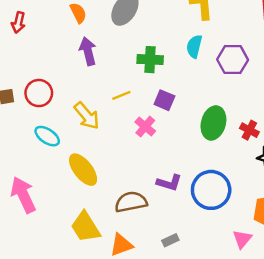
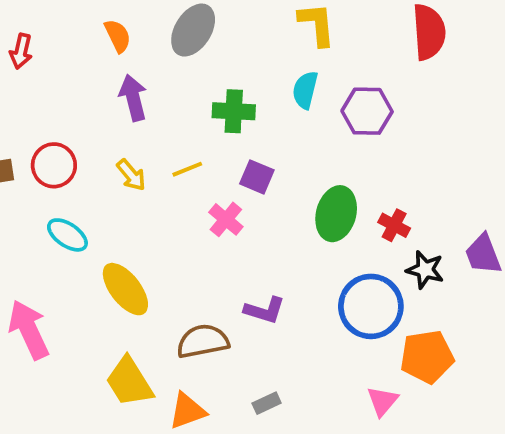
yellow arrow: (87, 116) -> (131, 175), moved, size x0.7
blue circle: (211, 190) -> (371, 306), moved

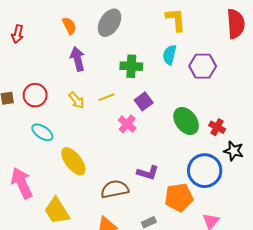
purple square: (257, 177) -> (144, 101), turned 30
green ellipse: (336, 214) -> (186, 121), turned -52
orange pentagon: (427, 357) -> (179, 197), moved
yellow trapezoid: (129, 382) -> (57, 211), moved

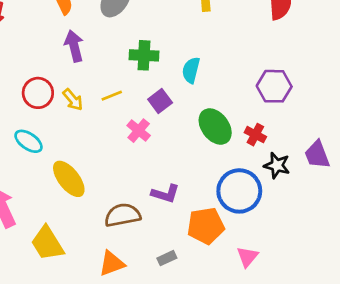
cyan semicircle: (170, 55) -> (191, 70), moved
purple hexagon: (203, 66) -> (274, 86), moved
red circle: (35, 95) -> (38, 93), moved

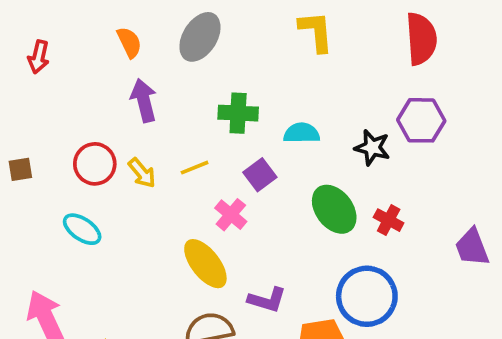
cyan semicircle: (191, 70) -> (302, 133), turned 75
purple hexagon: (274, 86) -> (421, 120), moved
black star: (277, 165) -> (372, 148), moved
yellow ellipse: (69, 179) -> (205, 264), moved

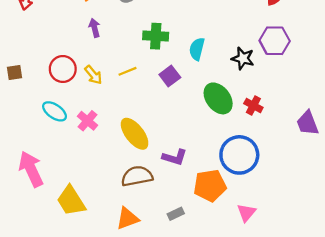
purple arrow: (144, 100) -> (95, 28), size x0.7
cyan semicircle: (302, 133) -> (197, 49), turned -75
pink cross: (231, 215) -> (87, 121), moved

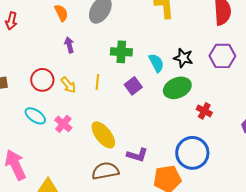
cyan semicircle: (197, 49) -> (156, 63), turned 138
black star: (243, 58) -> (183, 58), moved
yellow line: (127, 71) -> (97, 82), turned -63
green ellipse: (218, 98) -> (177, 88), moved, turned -76

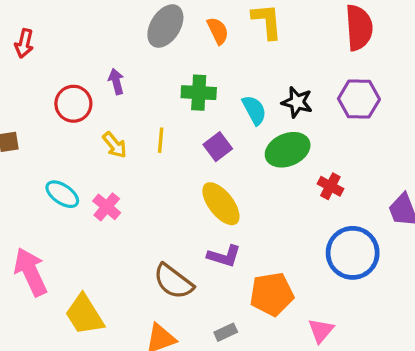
orange semicircle: (61, 13) -> (218, 31), moved
red circle: (42, 80) -> (73, 104), moved
yellow ellipse: (103, 135) -> (221, 204), moved
blue circle: (192, 153) -> (353, 253), moved
brown semicircle: (105, 171) -> (173, 281), turned -132

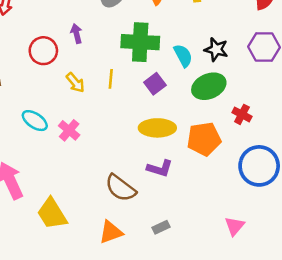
green cross: (199, 93) -> (140, 42), size x1.4
yellow ellipse: (221, 204) -> (157, 128), turned -52
orange pentagon: (272, 294) -> (204, 139), moved

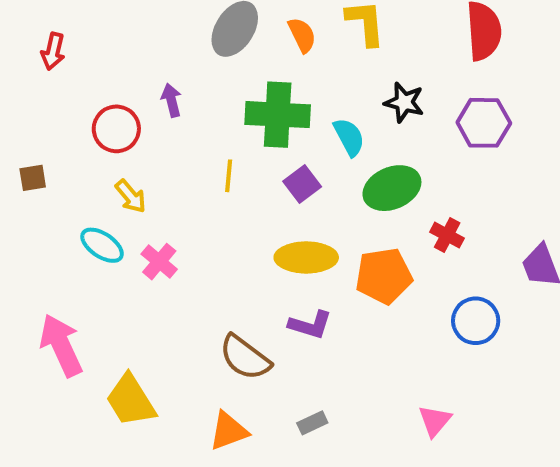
black star: (216, 49) -> (404, 102), moved
yellow arrow: (75, 83) -> (131, 196), moved
blue circle: (259, 166) -> (476, 321), size x0.7

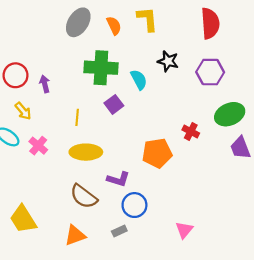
purple arrow: (171, 100) -> (45, 84), moved
yellow line: (229, 176) -> (77, 117), moved
green ellipse: (392, 188) -> (230, 114), moved
yellow ellipse: (306, 257) -> (86, 152), moved
blue circle: (476, 321) -> (134, 205), moved

